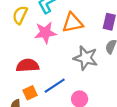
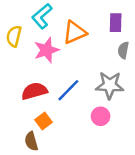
gray star: (86, 58) -> (110, 85), moved
blue line: (55, 86) -> (68, 90), moved

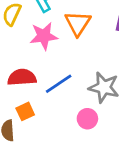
orange triangle: (75, 32) -> (78, 23), turned -45

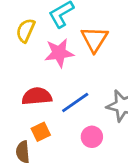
pink circle: (87, 119) -> (92, 137), moved

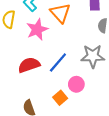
orange square: (41, 132) -> (60, 98), moved

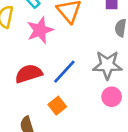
pink circle: (76, 84) -> (112, 97), moved
orange square: (60, 98) -> (57, 106), moved

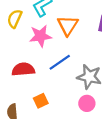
blue line: (64, 72) -> (60, 62), moved

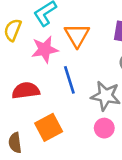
blue line: (60, 62) -> (69, 80), turned -70
orange square: (41, 101) -> (49, 127), size x1.5

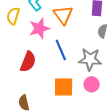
red semicircle: (26, 91) -> (28, 62), turned 125
orange square: (49, 127) -> (64, 87), moved, turned 35

